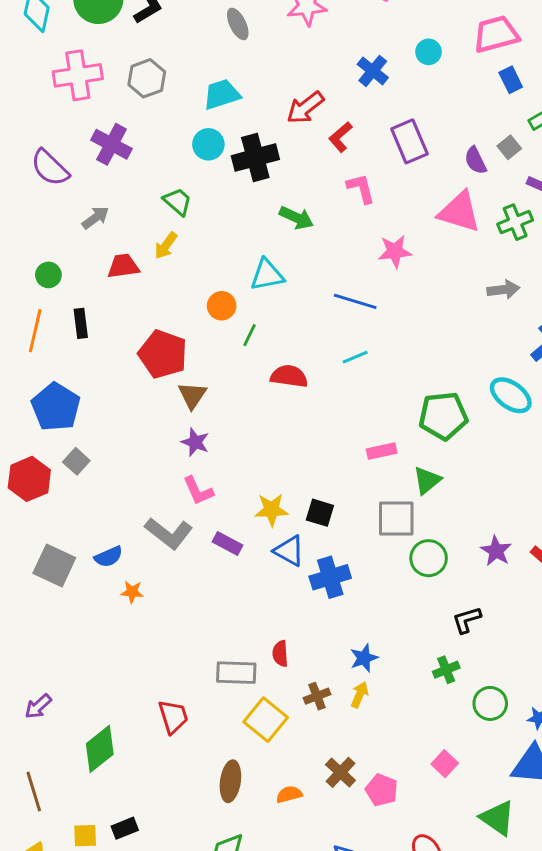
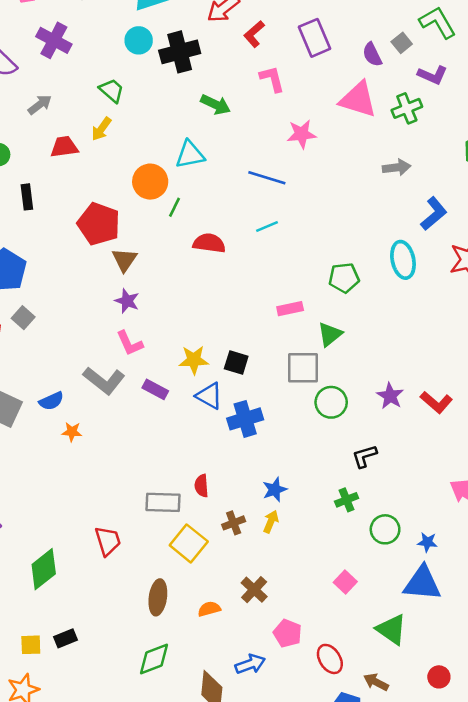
orange circle: (222, 306) -> (150, 182), size x1.4
cyan ellipse: (511, 395) -> (403, 260), turned 42
green pentagon: (443, 416) -> (344, 278), size x0.7
pink pentagon: (382, 790) -> (287, 633), moved

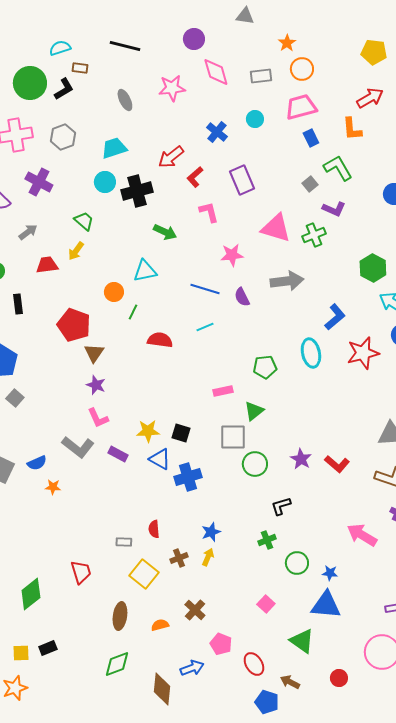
purple semicircle: (372, 54) -> (242, 297), moved
gray arrow: (397, 167) -> (287, 281), moved, size x1.5
orange circle: (150, 182) -> (114, 292), size x0.7
gray rectangle: (163, 502) -> (124, 542), size x0.6

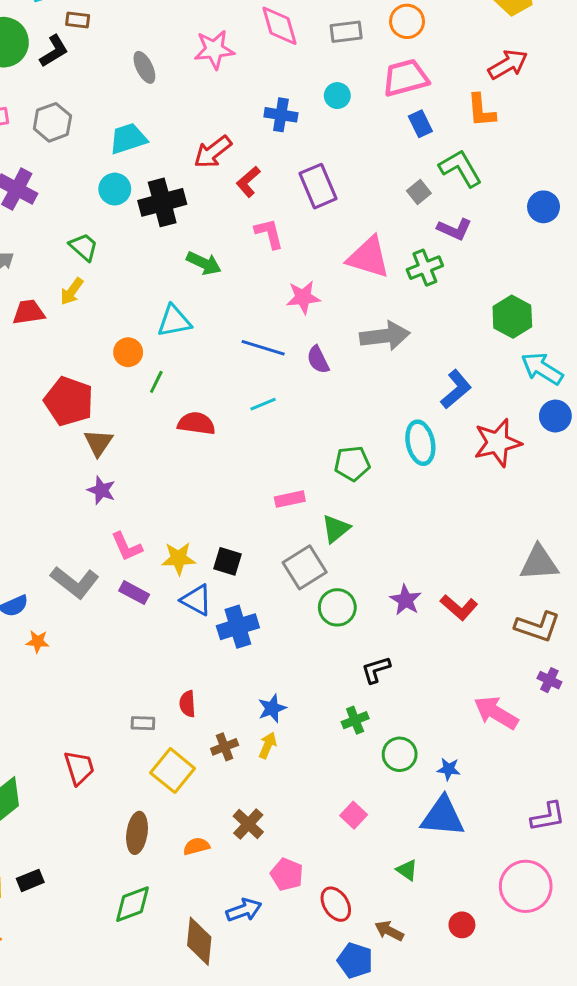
blue cross: (217, 132) -> (281, 115), turned -30
pink L-shape: (98, 418) -> (127, 547), moved
gray square: (233, 437) -> (305, 567), turned -32
green triangle: (302, 641) -> (407, 870), size x0.6

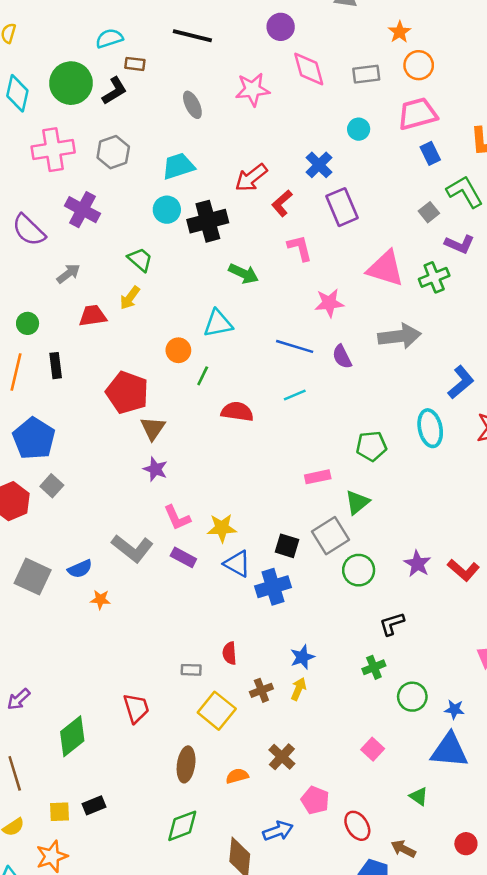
blue cross: (281, 115) -> (319, 165), moved, turned 36
black square: (228, 561) -> (287, 546), moved

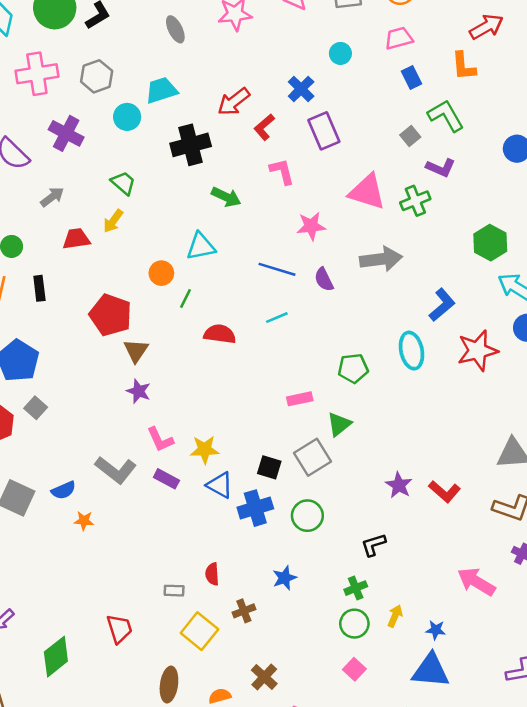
pink trapezoid: (417, 114) -> (399, 38), size x0.7
cyan circle: (167, 210) -> (127, 117), moved
green circle: (359, 570) -> (307, 516), moved
yellow arrow: (299, 689) -> (395, 616), moved
green circle: (412, 697) -> (354, 624), moved

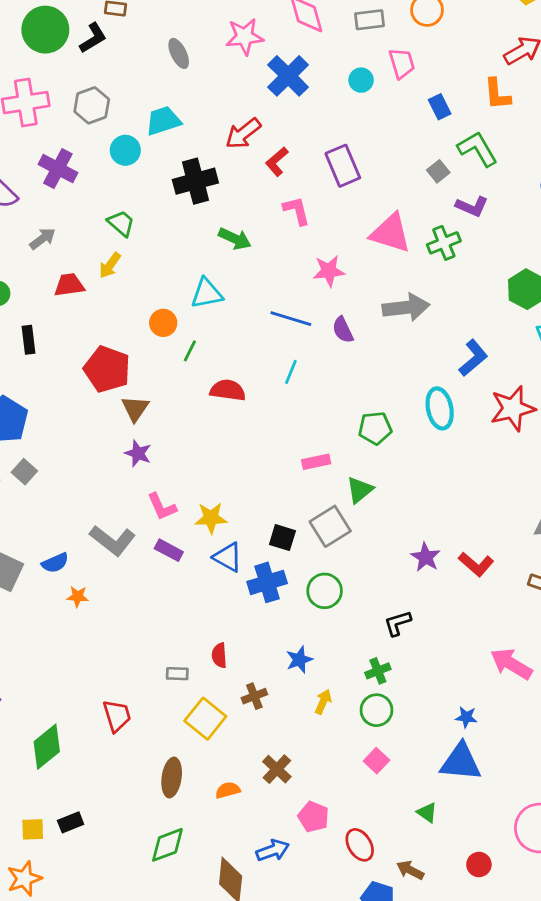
pink trapezoid: (399, 38) -> (402, 63), moved, turned 88
blue cross: (301, 89) -> (288, 76), moved, size x1.4
cyan line: (277, 318) -> (291, 372), turned -45
yellow arrow: (395, 616) -> (323, 702), moved

